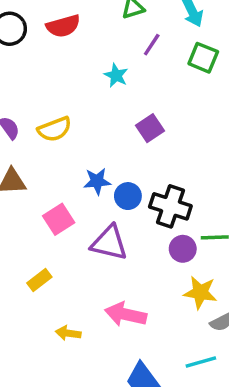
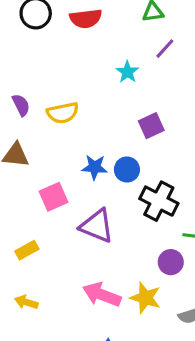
blue circle: (128, 196) -> (127, 170), moved
purple circle: (183, 249) -> (171, 262), moved
yellow star: (200, 292) -> (145, 298), moved
yellow arrow: (68, 333) -> (26, 302), moved

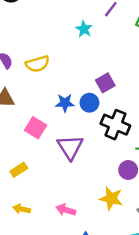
purple square: (151, 126) -> (105, 83), moved
pink square: (53, 197) -> (36, 128), turned -30
purple triangle: (97, 226) -> (70, 147), turned 40
pink arrow: (102, 295) -> (66, 210), moved, size x0.7

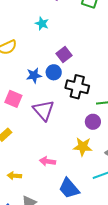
cyan star: (84, 29) -> (42, 24), moved
yellow arrow: (22, 209) -> (14, 176), moved

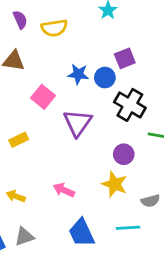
purple circle: (93, 122) -> (124, 154), moved

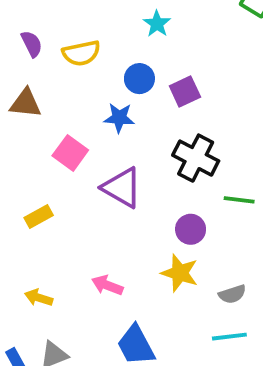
blue circle: (105, 78) -> (139, 79), moved
purple triangle: (78, 123) -> (122, 188), turned -32
cyan line: (128, 228) -> (229, 337), moved

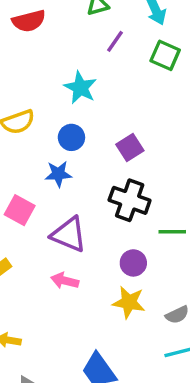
cyan star: (157, 24) -> (80, 88), size x1.4
purple square: (185, 92) -> (130, 148), moved
pink arrow: (107, 285) -> (65, 281), moved

